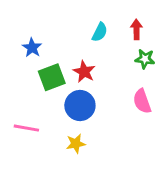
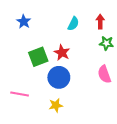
blue star: (32, 48) -> (24, 22), moved

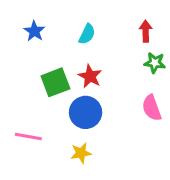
cyan semicircle: (73, 24) -> (87, 34), moved

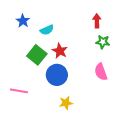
cyan semicircle: (87, 34) -> (47, 30), moved, turned 40
green square: (55, 82) -> (37, 55), turned -30
yellow star: (81, 153) -> (66, 103), moved

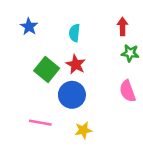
cyan semicircle: (47, 30) -> (74, 33), moved, turned 120
pink line: (19, 91) -> (40, 123), moved

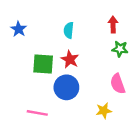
blue star: (29, 27) -> (19, 29), moved
green square: (47, 70) -> (43, 64), turned -35
yellow star: (83, 130) -> (104, 111), moved

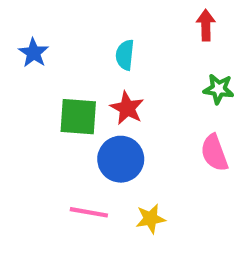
red arrow: (113, 24) -> (206, 25), moved
yellow star: (104, 111) -> (151, 219), moved
pink line: (37, 113) -> (89, 212), moved

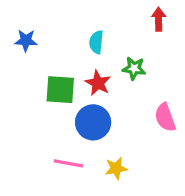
blue star: (34, 53) -> (26, 40), turned -30
green star: (219, 89) -> (134, 68), moved

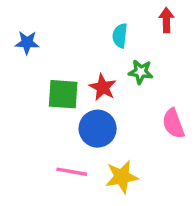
cyan semicircle: (96, 42) -> (120, 36), moved
yellow star: (116, 168) -> (122, 177), size x1.4

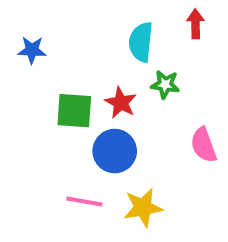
cyan semicircle: (120, 36) -> (141, 42), size x1.4

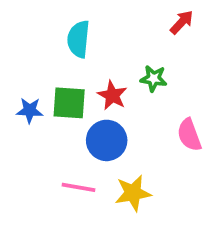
red arrow: (195, 24) -> (182, 22), turned 44
cyan semicircle: (141, 42) -> (78, 39), moved
blue star: (32, 50) -> (30, 110), moved

